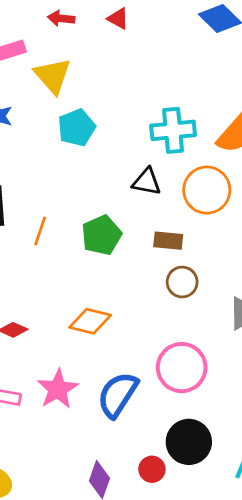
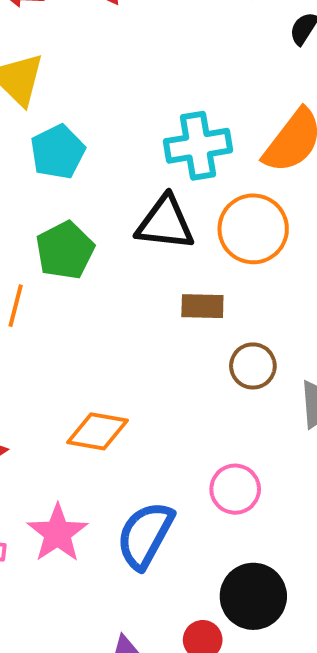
black triangle: (147, 182) -> (165, 223), size x1.4
green pentagon: (101, 235) -> (65, 250), moved
brown circle: (182, 282) -> (253, 366), moved
pink circle: (182, 368) -> (235, 489), size x0.7

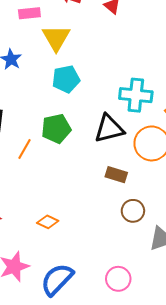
black triangle: (165, 223) -> (109, 129), turned -36
orange diamond: (97, 431) -> (48, 222), size x0.7
pink circle: (235, 489) -> (118, 279), moved

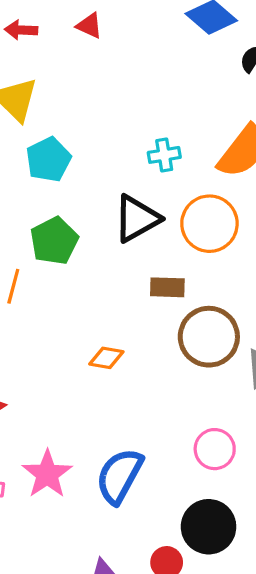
cyan cross: (136, 95) -> (164, 155), size x0.6
brown circle: (133, 211) -> (209, 337), size x1.6
orange diamond: (48, 222) -> (106, 358), moved

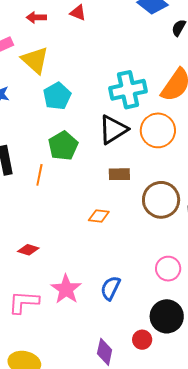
cyan cross: (164, 155) -> (128, 90), size x1.8
brown rectangle: (167, 287) -> (119, 174), moved
blue semicircle: (119, 476) -> (110, 288), size x0.7

